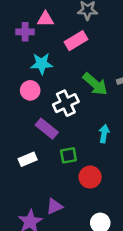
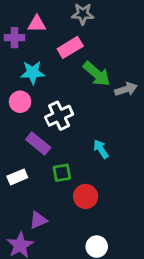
green arrow: (95, 84) -> (97, 74), moved
cyan arrow: (104, 134) -> (101, 149), turned -42
purple triangle: (54, 206) -> (38, 220), moved

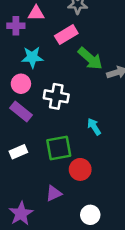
white cross: (59, 116) -> (56, 96), turned 35
purple rectangle: (38, 144) -> (21, 111), moved
green square: (62, 173) -> (59, 148), size x1.5
purple triangle: (38, 220) -> (54, 193), moved

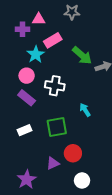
pink rectangle: (66, 35) -> (53, 40), moved
cyan star: (32, 57) -> (36, 54), turned -30
red circle: (80, 169) -> (73, 153), moved

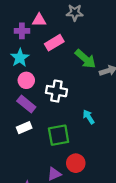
cyan star: (36, 54) -> (20, 58), moved
white rectangle: (25, 130) -> (24, 128), moved

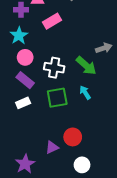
green arrow: (85, 59) -> (86, 66), moved
green square: (59, 135) -> (57, 98), moved

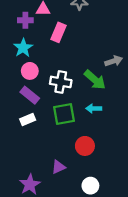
pink rectangle: (52, 21) -> (58, 32), turned -36
cyan arrow: (85, 93) -> (94, 108), turned -56
red circle: (73, 137) -> (85, 146), moved

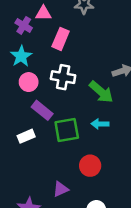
purple cross: (25, 20) -> (24, 25), turned 32
white cross: (61, 82) -> (63, 77), moved
purple rectangle: (30, 95) -> (42, 110), moved

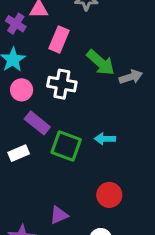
green arrow: (101, 92) -> (101, 63), moved
green square: (67, 130) -> (66, 146), turned 30
red circle: (90, 166) -> (109, 195), moved

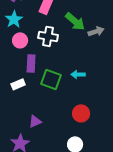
purple rectangle: (37, 123) -> (31, 63), turned 54
purple triangle: (59, 215) -> (35, 121), moved

